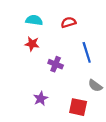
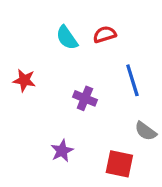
cyan semicircle: (34, 20) -> (67, 38), moved, turned -133
red star: (32, 44) -> (24, 80), moved

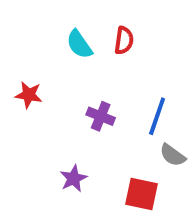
red semicircle: (105, 34) -> (124, 40), turned 115
blue line: (132, 80) -> (157, 116), moved, turned 36

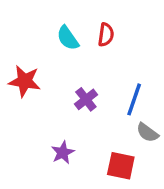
red star: (29, 95) -> (25, 81), size x1.4
purple cross: (101, 116) -> (86, 99), turned 30

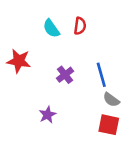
blue line: (134, 99) -> (101, 75), turned -35
red square: (121, 166) -> (109, 125), moved

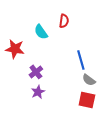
cyan semicircle: (51, 28) -> (41, 32), moved
purple cross: (65, 75) -> (36, 72), moved

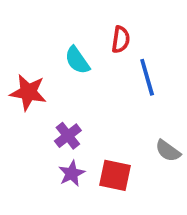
blue line: (81, 60) -> (147, 77), moved
red square: (87, 100) -> (115, 175), moved

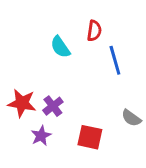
red star: (28, 92) -> (22, 103), moved
purple star: (72, 173) -> (41, 136), moved

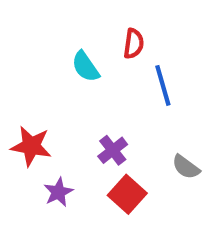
purple cross: (53, 106) -> (113, 150), moved
red square: (90, 137) -> (127, 194), turned 30

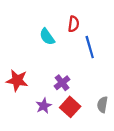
gray semicircle: (186, 167) -> (102, 105), moved, turned 63
purple star: (58, 192) -> (44, 106), moved

